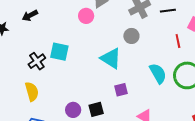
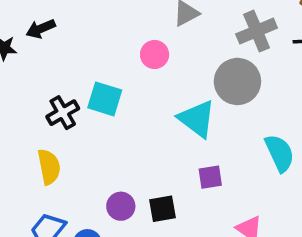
black arrow: (30, 16) -> (41, 29), moved
pink circle: (86, 16) -> (155, 54), moved
gray circle: (131, 36) -> (237, 81), size x1.6

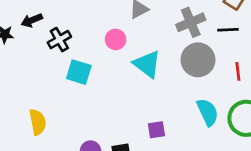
gray circle: (237, 81) -> (198, 60), moved
black cross: (63, 113) -> (59, 40), moved
cyan triangle: (197, 119) -> (147, 64), moved

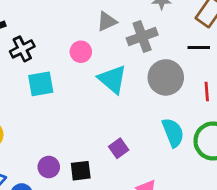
gray cross: (191, 22) -> (142, 37), moved
cyan square: (79, 72) -> (41, 84), turned -30
purple square: (156, 130) -> (119, 148), turned -30

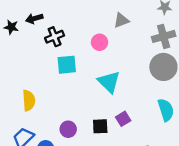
gray cross: (142, 37) -> (164, 36), moved
cyan triangle: (112, 79) -> (109, 82), moved
black square: (81, 171) -> (100, 126), moved

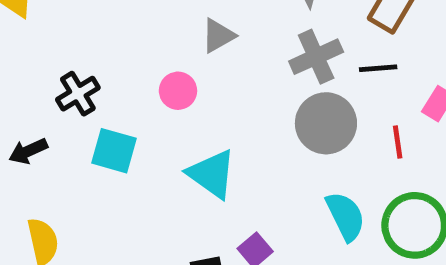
black arrow: (34, 18) -> (28, 151), moved
cyan square: (67, 65) -> (114, 151), turned 30

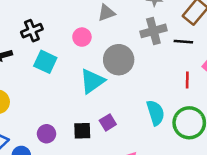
gray circle: (326, 123) -> (119, 60), moved
cyan triangle: (212, 174) -> (92, 81), turned 40

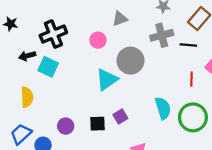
black cross: (32, 31) -> (53, 34), size x1.4
cyan square: (45, 62) -> (48, 67), moved

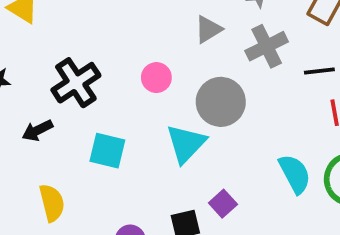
gray triangle: (120, 19) -> (208, 29), moved
black line: (188, 45) -> (319, 71), moved
cyan square: (48, 67) -> (107, 151), moved

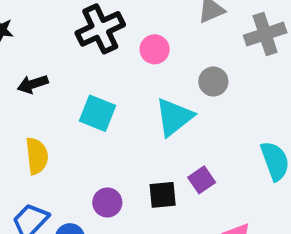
black cross: (76, 83) -> (100, 29), moved
gray circle: (221, 102) -> (213, 82), size x0.6

